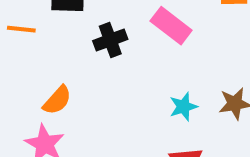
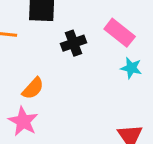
cyan star: (183, 107) -> (131, 68), moved, turned 30

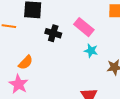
black cross: (74, 43) -> (53, 33), turned 35

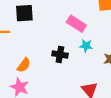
black cross: (53, 33) -> (60, 54), moved

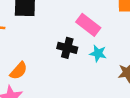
black cross: (60, 54) -> (67, 48), moved

